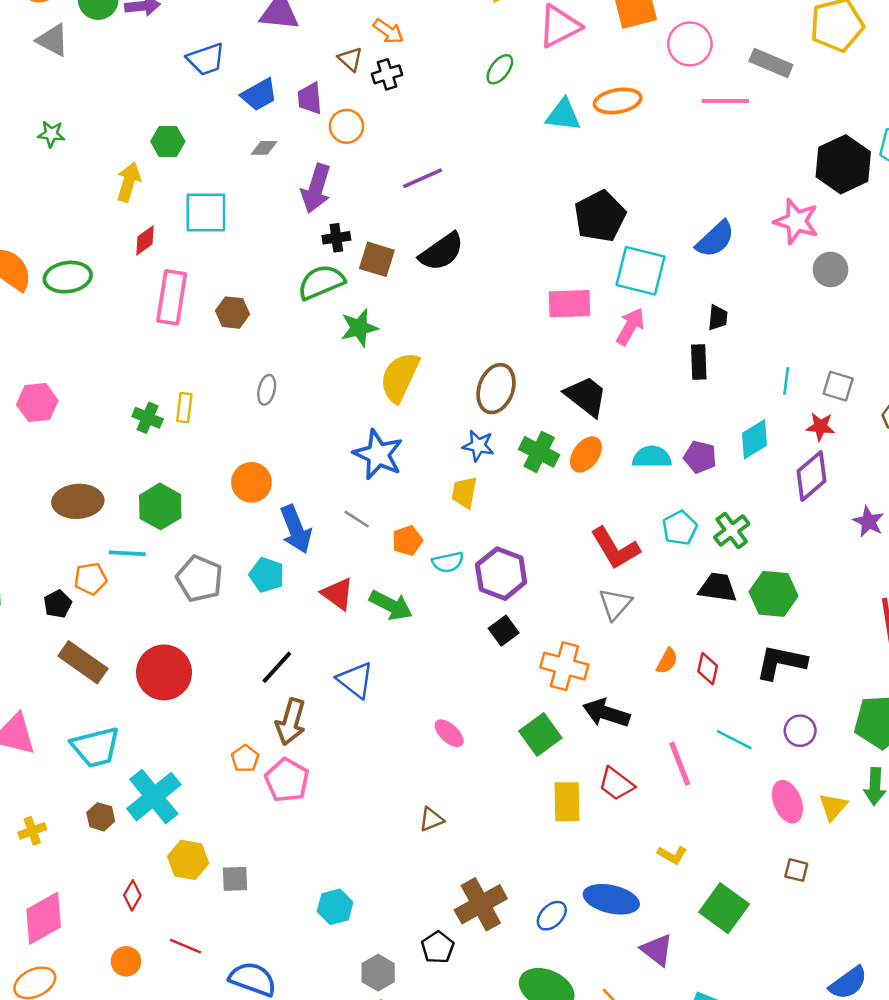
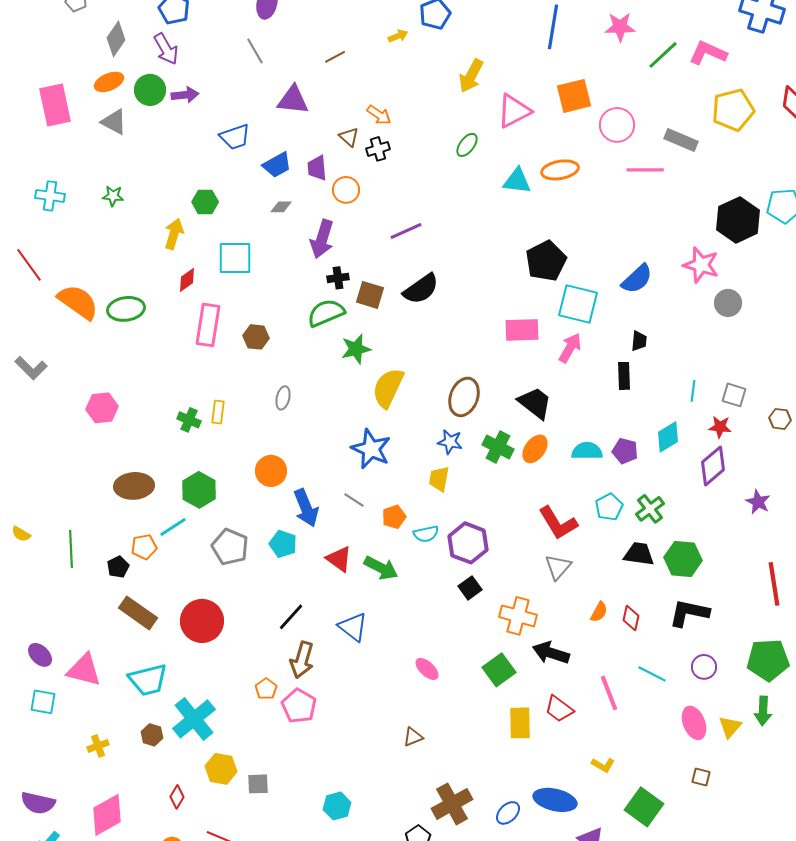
cyan line: (127, 553) -> (173, 527), turned -36

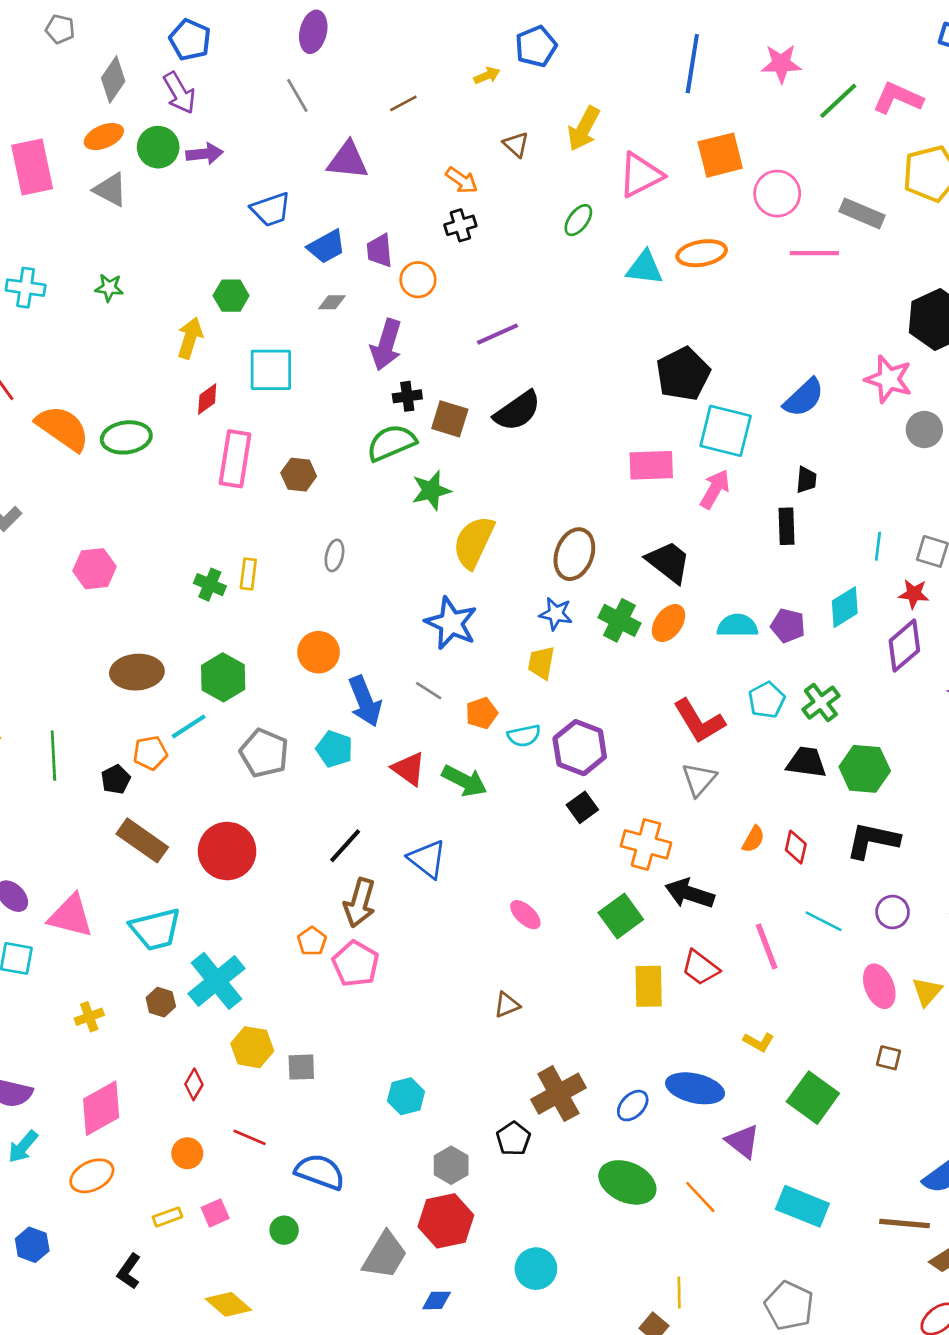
brown triangle: (349, 137) -> (516, 144), moved

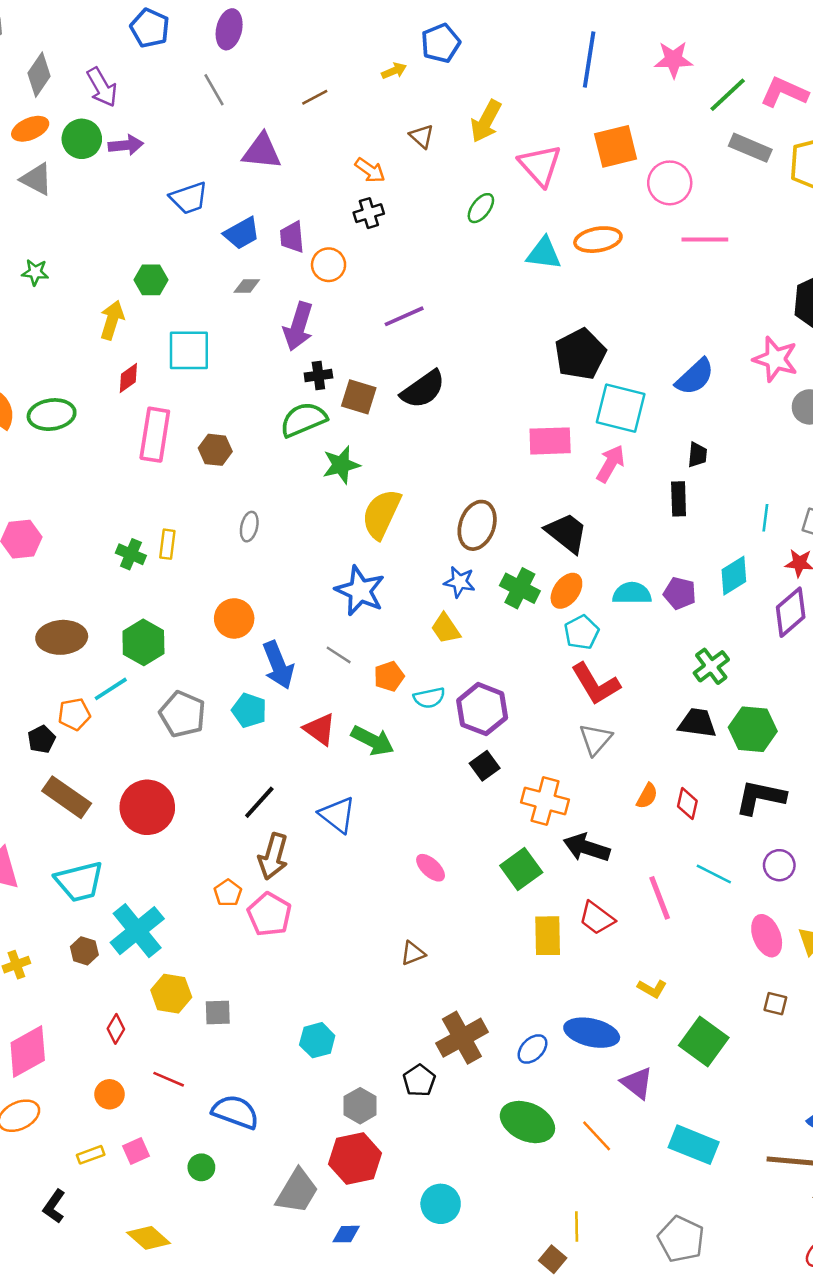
blue pentagon: (190, 40) -> (150, 28), moved
pink triangle: (641, 175) -> (540, 165), turned -45
gray rectangle: (862, 213) -> (750, 148), moved
yellow trapezoid: (541, 663) -> (446, 629), turned -44
cyan pentagon: (767, 700) -> (582, 632), moved

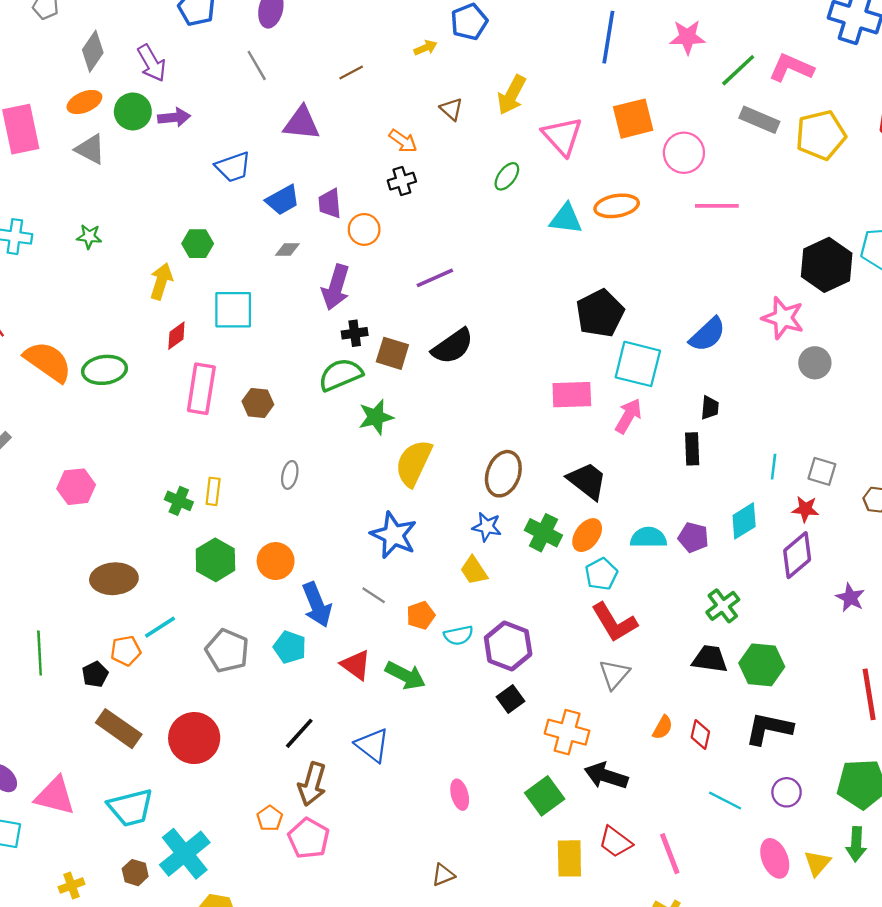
green hexagon: (143, 642) -> (215, 560), moved
pink ellipse: (431, 868) -> (460, 795), turned 32
pink line: (660, 898) -> (670, 854), moved

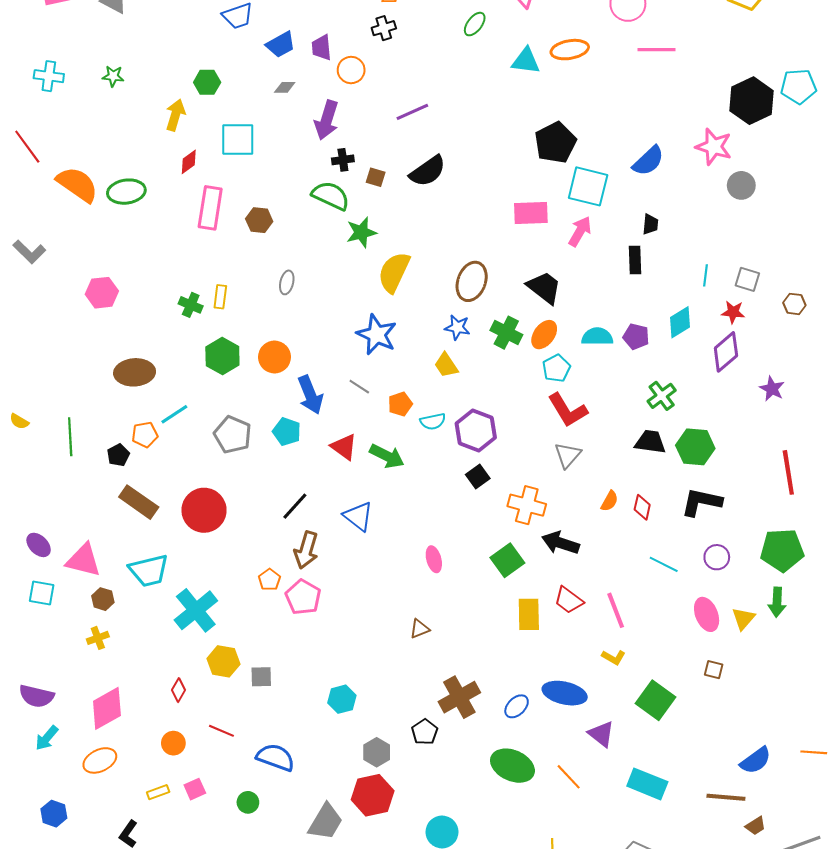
brown square: (392, 353) -> (376, 177), size x0.7
green semicircle: (340, 375) -> (331, 196), turned 48
brown hexagon: (135, 873) -> (103, 599), moved

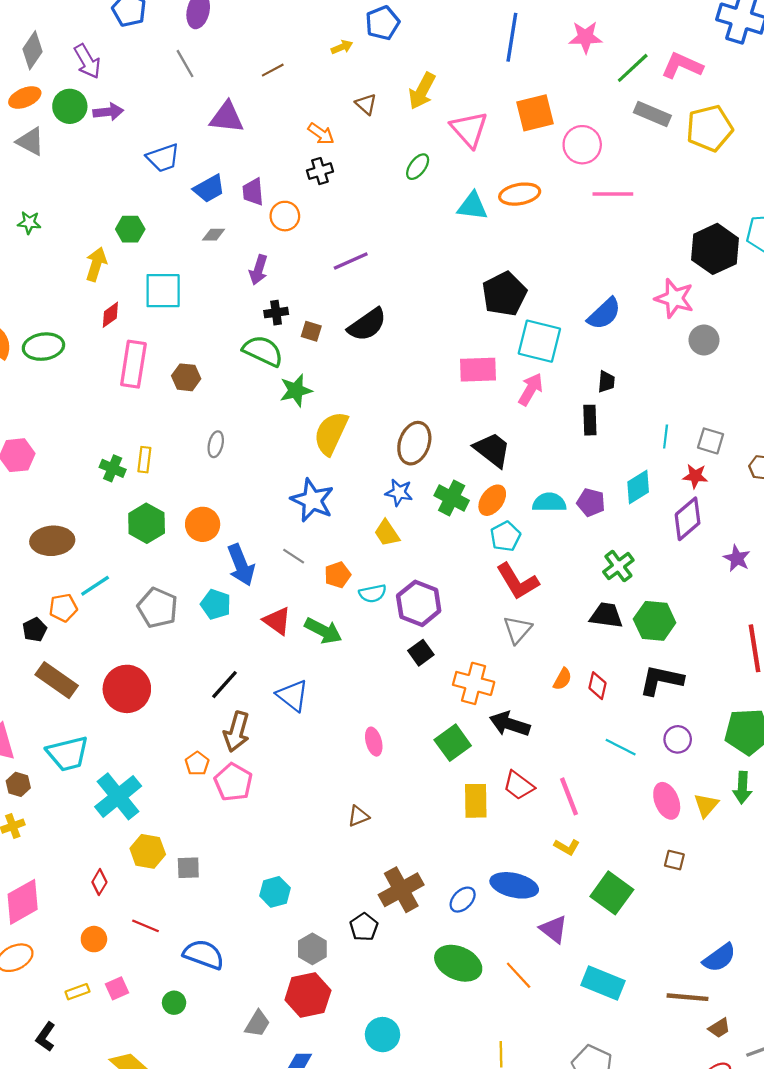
purple arrow: (327, 120) -> (259, 270), size x0.7
gray trapezoid: (326, 822) -> (257, 1024), size x0.7

